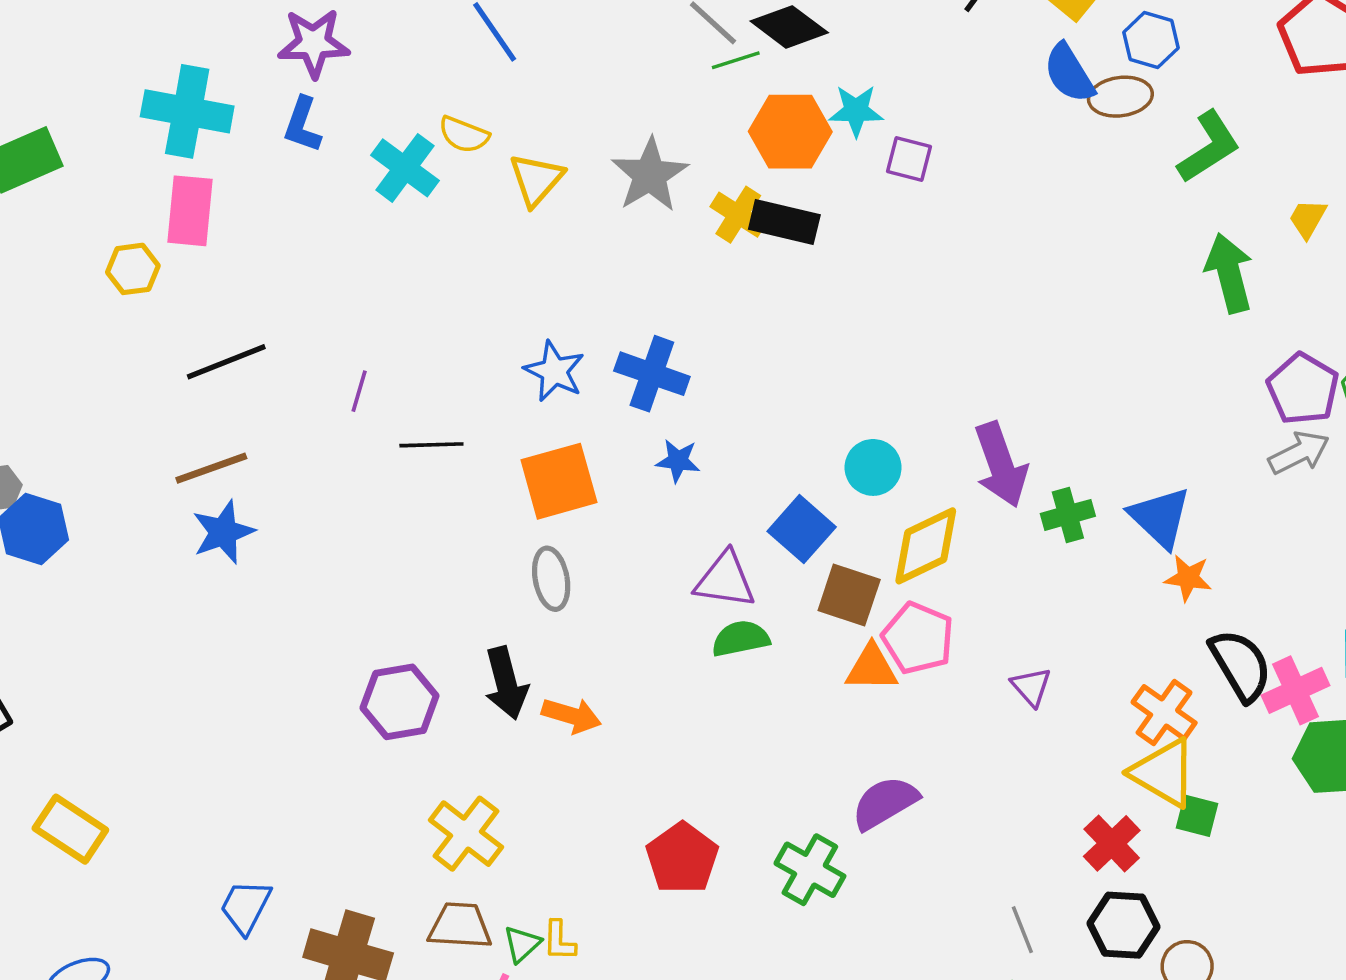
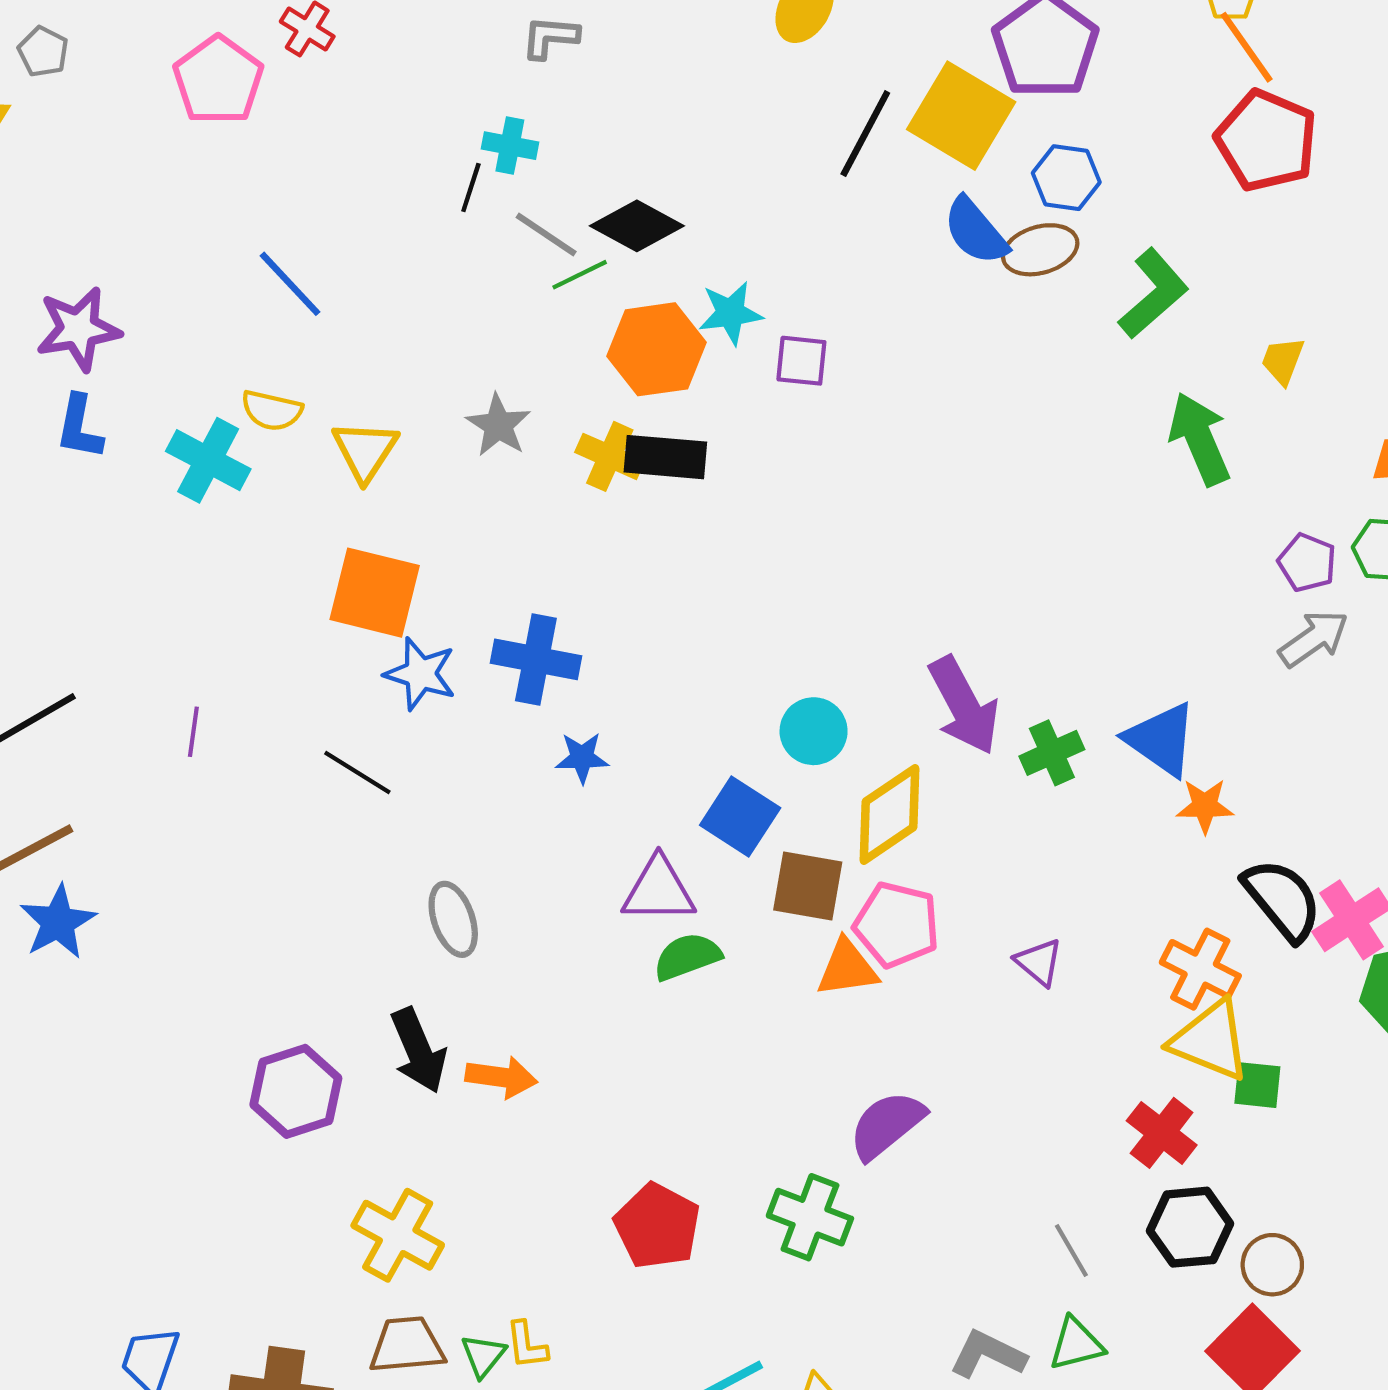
gray star: (650, 175) -> (498, 425), size x0.7
purple pentagon: (1303, 389) -> (1307, 563), size x0.7
black line: (431, 445) -> (357, 773), moved, turned 42
orange square: (559, 481) -> (375, 593), moved, turned 38

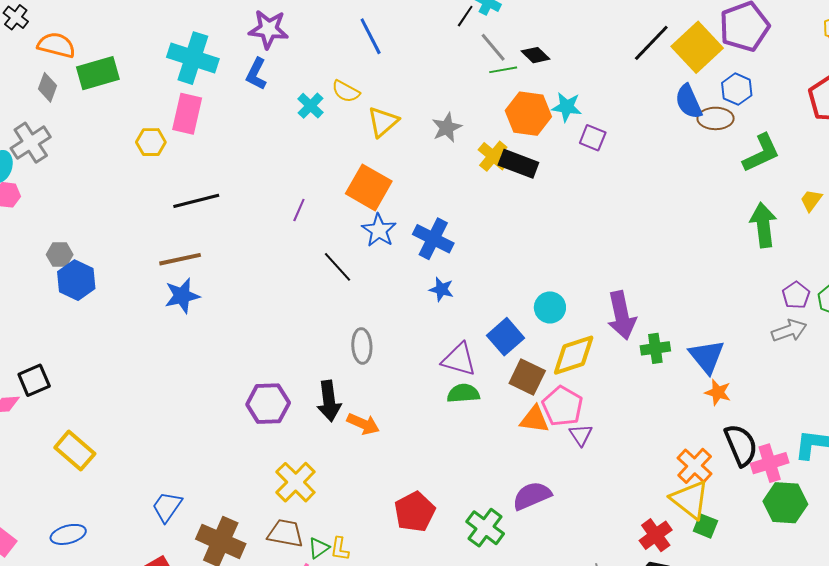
black diamond: (637, 226) -> (536, 55), size x0.7
cyan cross: (208, 460) -> (310, 106), size x0.7
purple line: (193, 732) -> (299, 210), moved
purple triangle: (1039, 962) -> (581, 435), moved

